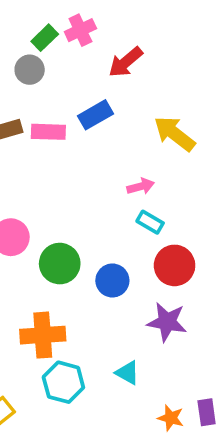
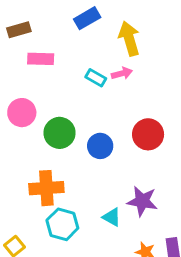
pink rectangle: (48, 132) -> (41, 59), moved
yellow arrow: (175, 134) -> (129, 39), moved, turned 36
cyan rectangle: (150, 222) -> (96, 78), moved
purple star: (167, 322) -> (142, 201), moved

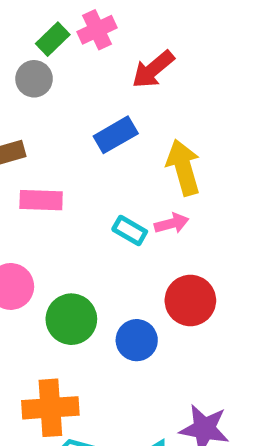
red circle: (148, 134) -> (190, 300), moved

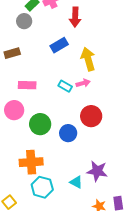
red arrow: (153, 69) -> (75, 17), turned -48
pink rectangle: (41, 200) -> (27, 85), moved

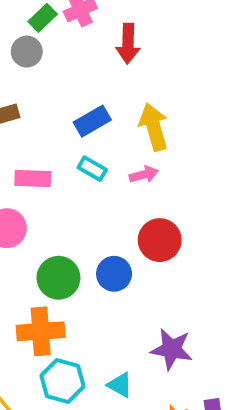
blue rectangle: (59, 45) -> (92, 121), moved
cyan rectangle: (65, 86) -> (92, 169), moved
green circle: (40, 124) -> (58, 278), moved
cyan triangle: (76, 182) -> (120, 385), moved

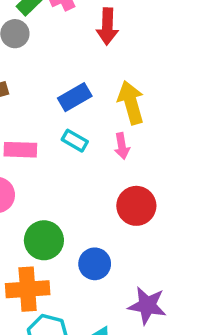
pink arrow: (144, 175) -> (122, 146), turned 95
blue circle: (114, 274) -> (95, 264), moved

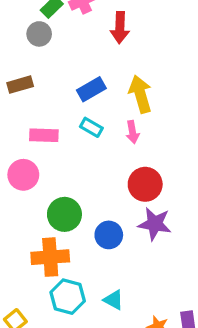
purple star: (147, 306) -> (155, 224), moved

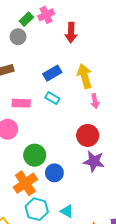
pink arrow: (133, 132) -> (95, 101), moved
blue circle: (109, 235) -> (54, 173), moved
orange cross: (50, 257) -> (25, 183), turned -30

